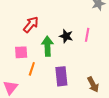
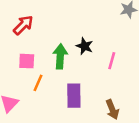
red arrow: (31, 24) -> (23, 25), moved
pink line: (87, 35) -> (112, 61), moved

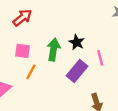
pink line: (112, 61) -> (100, 58), turned -35
purple rectangle: (74, 96) -> (77, 71), moved, turned 35

